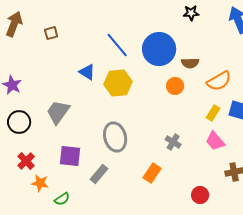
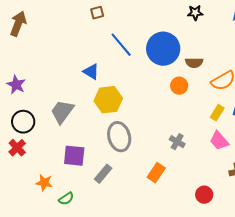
brown square: (51, 33) -> (97, 13), moved
yellow hexagon: (118, 83) -> (108, 100), moved
red cross: (26, 161) -> (17, 148), moved

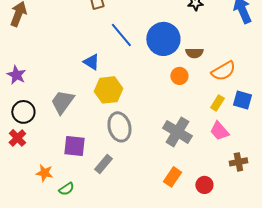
gray cross: (177, 142) -> (177, 132), size x1.8
orange rectangle: (156, 173) -> (172, 177), moved

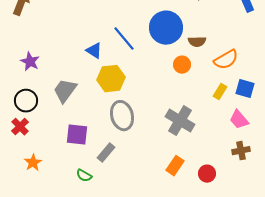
blue line: (121, 35) -> (124, 39), moved
purple star: (16, 75) -> (30, 62), moved
pink trapezoid: (219, 131) -> (239, 120), moved
orange star: (44, 173) -> (33, 163), moved, turned 30
green semicircle: (66, 189) -> (84, 176), moved, turned 63

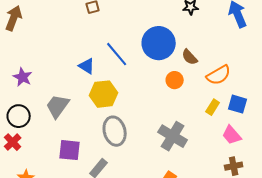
brown semicircle: (197, 42) -> (190, 57), turned 48

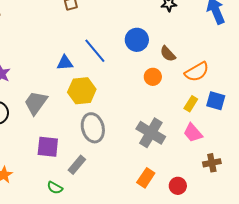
blue circle: (159, 43) -> (137, 40), size x0.7
blue triangle: (87, 66) -> (65, 63), turned -36
pink trapezoid: (232, 135) -> (193, 133), moved

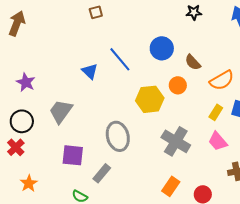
blue triangle: (65, 63) -> (90, 71), turned 48
yellow hexagon: (82, 91) -> (150, 99), moved

